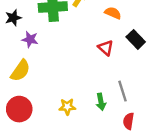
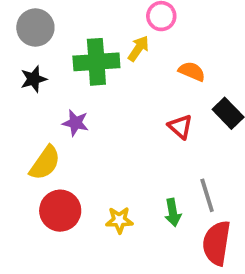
purple star: (30, 39) -> (75, 123), moved
red circle: (19, 109) -> (60, 211), moved
red semicircle: (128, 121) -> (217, 243), size x1.6

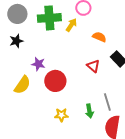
green cross: (96, 62) -> (49, 18), moved
red circle: (60, 211) -> (55, 81), moved

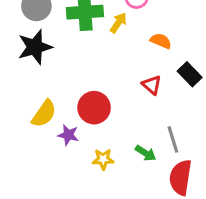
black star: (16, 41) -> (35, 47), size x1.6
purple star: (38, 64) -> (68, 135), moved
green arrow: (89, 111) -> (146, 153), turned -48

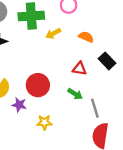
yellow arrow: (118, 23) -> (53, 34), moved, turned -152
red triangle: (152, 85) -> (80, 69), turned -32
green arrow: (146, 153) -> (75, 94), moved

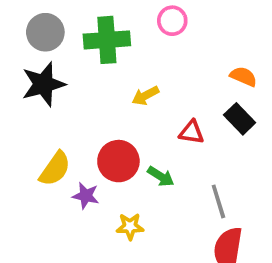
yellow arrow: (53, 34) -> (145, 96), moved
orange semicircle: (86, 37) -> (243, 76), moved
green arrow: (75, 94) -> (161, 176), moved

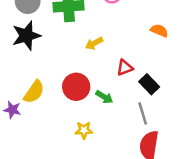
black rectangle: (240, 119) -> (149, 84), moved
red triangle: (192, 132) -> (125, 68), turned -30
purple star: (86, 196) -> (12, 110), moved

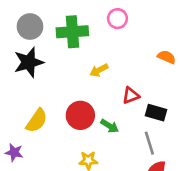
black rectangle: (149, 84) -> (156, 113), turned -30
purple star: (12, 110) -> (14, 152), moved

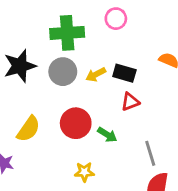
gray circle: (30, 27) -> (63, 72), moved
black rectangle: (156, 113) -> (124, 73), moved

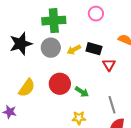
pink circle: (116, 19) -> (96, 14), moved
red triangle: (130, 102) -> (109, 65), moved, turned -40
yellow star: (84, 172) -> (79, 118), moved

